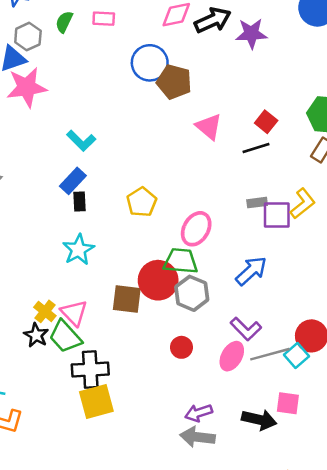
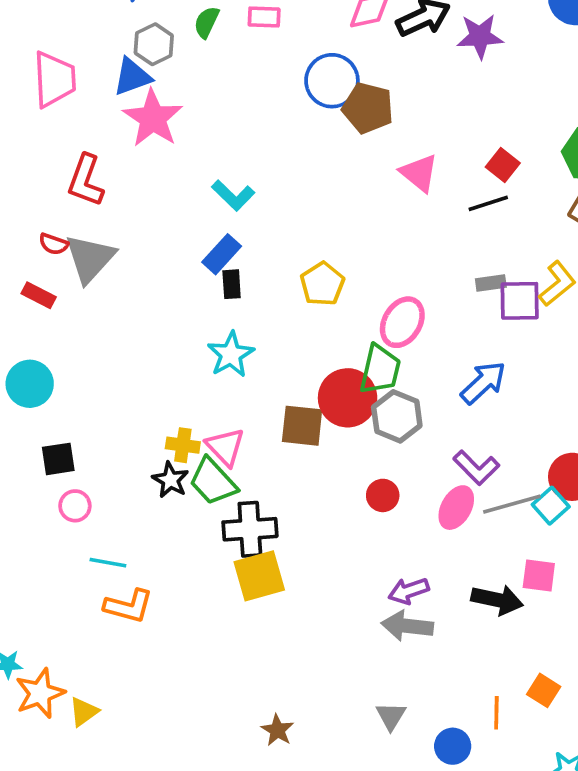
pink star: (27, 87) -> (153, 118), turned -30
green trapezoid: (181, 261) -> (380, 369), turned 99
yellow cross: (45, 311) -> (183, 445), turned -30

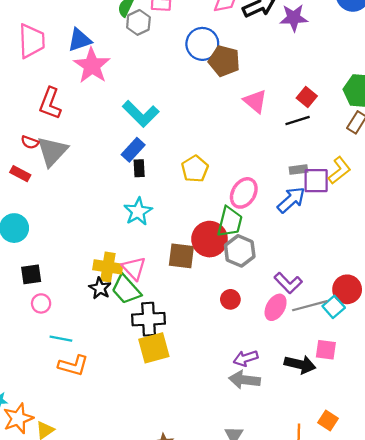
gray hexagon: (154, 44) -> (138, 22), moved
cyan L-shape: (233, 195) -> (141, 114), size x1.4
blue arrow: (483, 383) -> (291, 200), moved
yellow cross: (183, 445) -> (108, 267), size x1.4

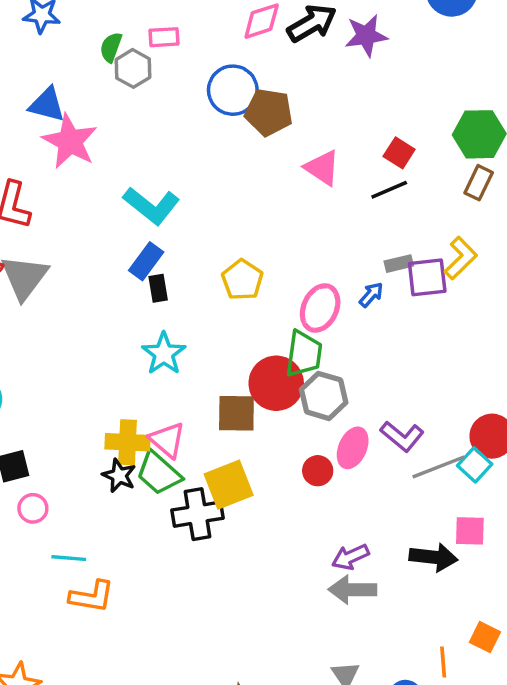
blue triangle: (79, 40) -> (47, 105), turned 40
blue arrow: (291, 200) -> (371, 295), moved, size x0.6
pink ellipse: (276, 307) -> (353, 448), moved
yellow square: (154, 348) -> (229, 485), moved

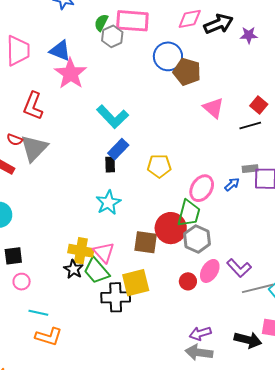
purple star: (366, 36) -> (249, 35), size x0.7
pink rectangle: (164, 37) -> (132, 21), size x1.8
blue rectangle: (146, 261) -> (118, 149), moved
yellow pentagon: (242, 280) -> (159, 166), turned 30

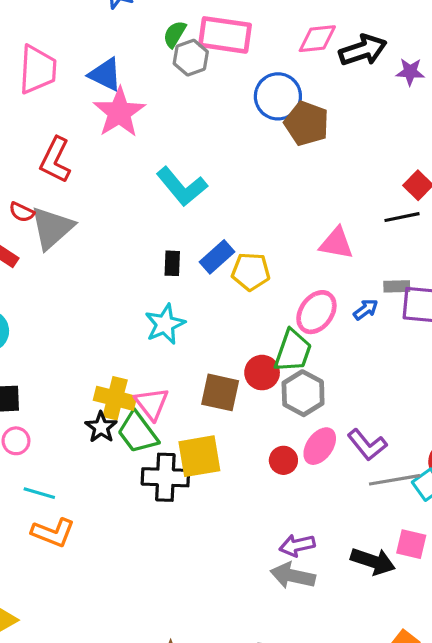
pink triangle: (213, 108) -> (336, 243), moved, turned -35
blue rectangle: (118, 149) -> (217, 257), moved
red circle: (171, 228) -> (262, 373), size x0.7

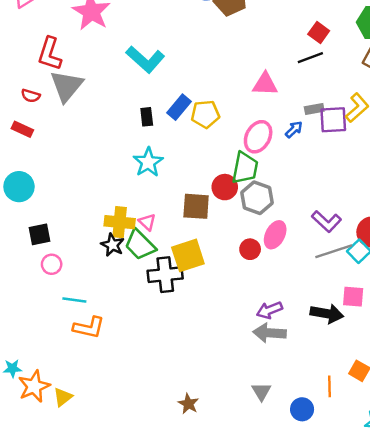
gray triangle: (52, 228) -> (66, 86), moved
pink triangle: (152, 404) -> (147, 222), size x0.7
purple L-shape: (367, 445) -> (327, 221), moved

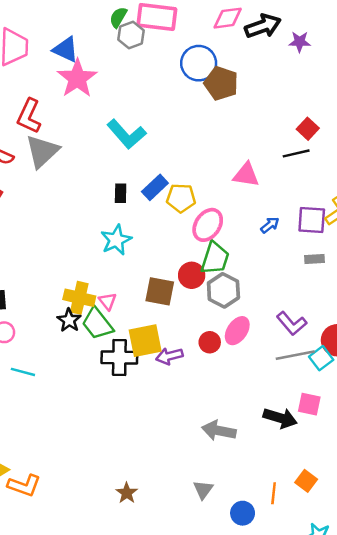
gray rectangle: (314, 109) -> (314, 259), moved
pink ellipse: (258, 137) -> (208, 225), moved
purple arrow: (269, 310) -> (169, 356), moved
orange L-shape: (89, 328) -> (24, 485), moved

